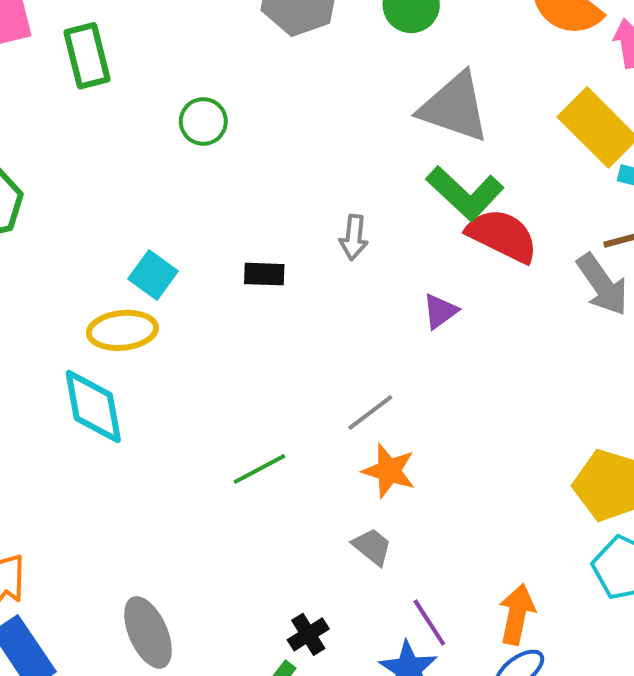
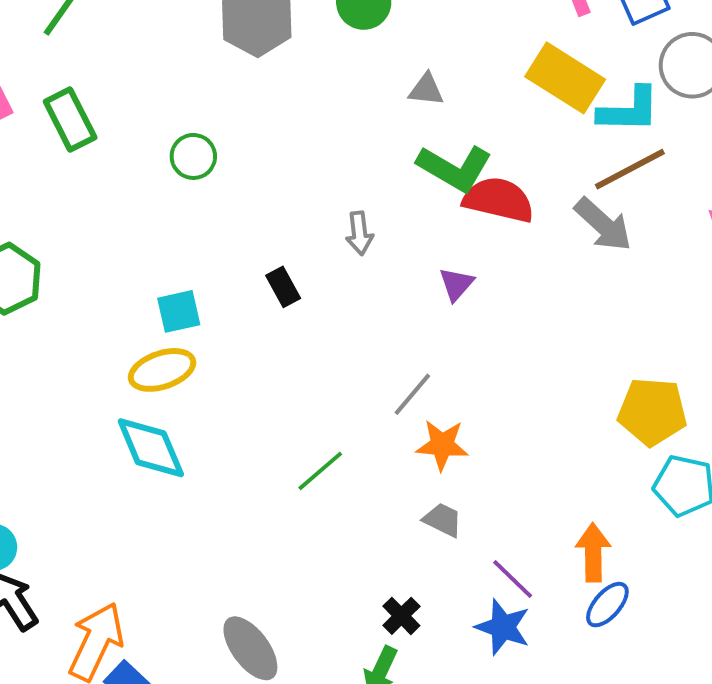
gray triangle: (454, 107) -> (426, 90), size x0.5
black rectangle: (264, 274) -> (283, 287), turned 72
cyan square: (153, 275) -> (179, 311), turned -36

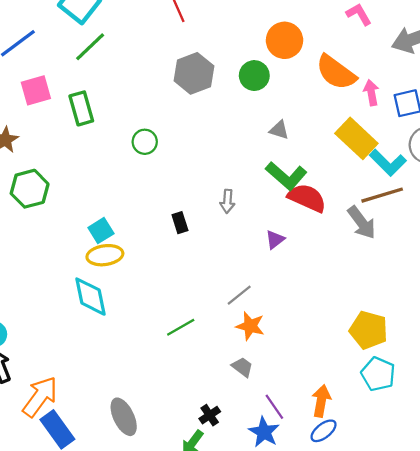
cyan L-shape: (629, 110) -> (388, 163), turned 33
cyan square: (179, 311) -> (101, 231), moved, turned -30

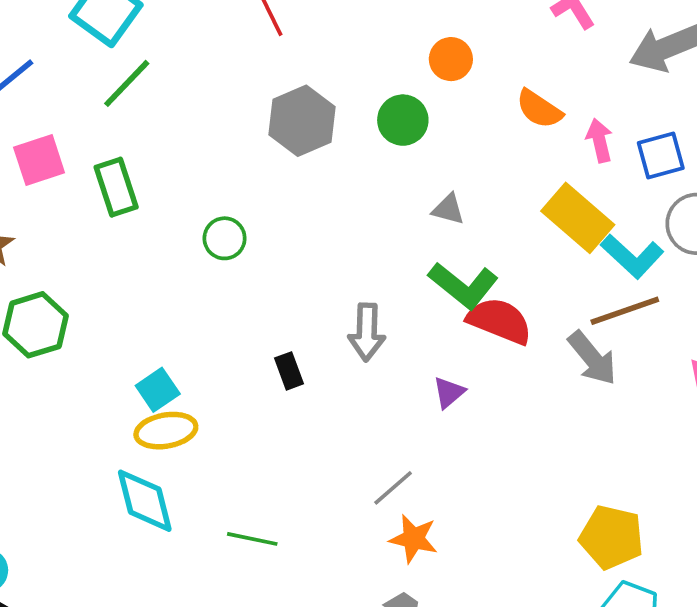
orange circle: (285, 40) -> (451, 59), size x0.7
orange semicircle: (336, 72) -> (539, 109), size x0.7
gray arrow: (227, 201) -> (367, 332), size x1.4
green line: (181, 327) -> (252, 539), moved, turned 44

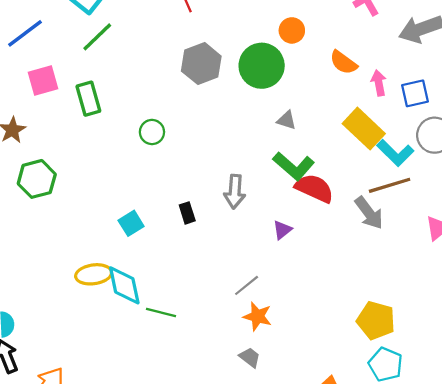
green circle: (403, 120) -> (262, 66), size x1.5
cyan square: (158, 390) -> (131, 223), moved
yellow ellipse: (166, 431) -> (94, 274), moved
cyan diamond: (145, 501) -> (124, 285), moved

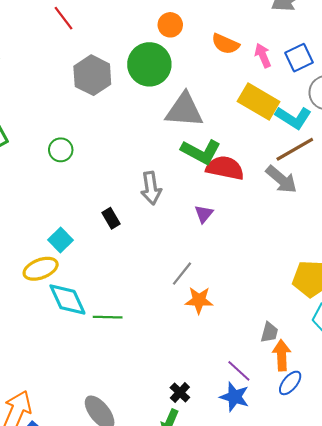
gray triangle: (287, 120) -> (184, 110), size x2.0
yellow ellipse: (94, 274) -> (41, 269), moved
gray trapezoid: (250, 357) -> (269, 332), moved, turned 80

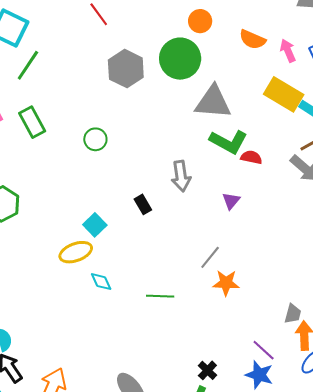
red semicircle: (225, 168) -> (251, 157), size x0.6
cyan diamond: (67, 300) -> (101, 282), size x0.6
green line: (108, 317) -> (160, 296), moved

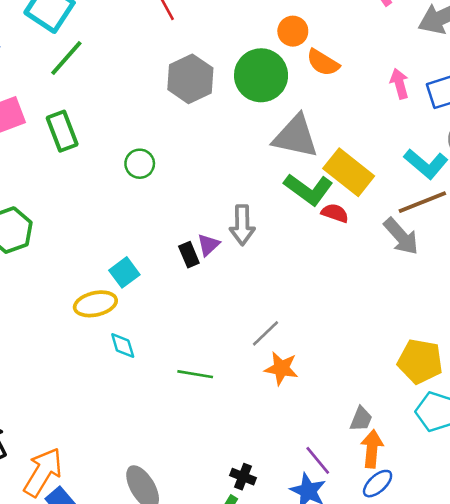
orange semicircle: (252, 39) -> (323, 63), moved
yellow rectangle: (284, 94) -> (349, 172), moved
purple triangle: (231, 201) -> (208, 245), moved
black cross: (207, 370) -> (243, 477), turned -30

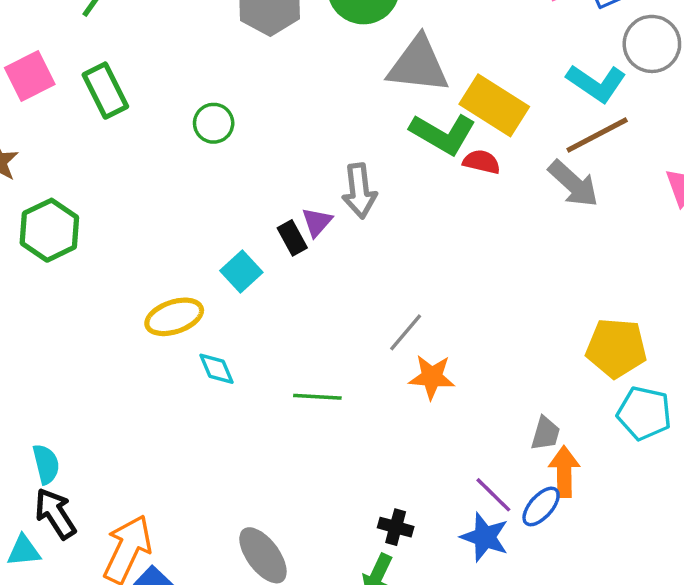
cyan square: (124, 272) -> (241, 272), moved
blue ellipse: (378, 484) -> (541, 506), moved

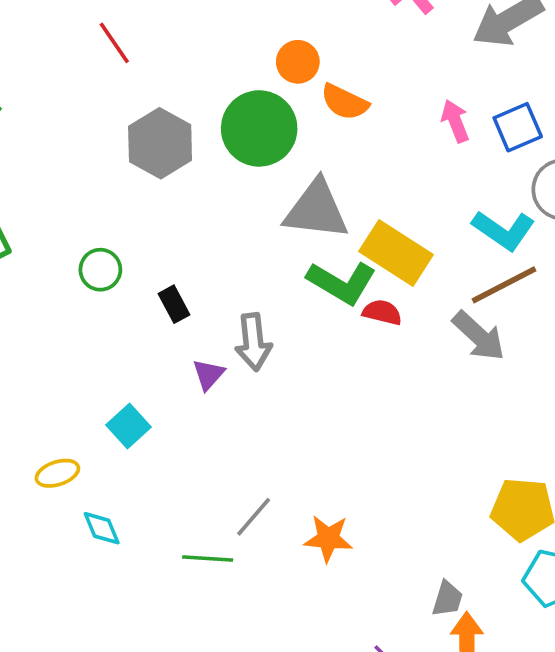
black rectangle: (292, 238) -> (174, 304), moved
yellow ellipse: (174, 317) -> (57, 473), size x0.7
gray line: (406, 332) -> (254, 517), moved

